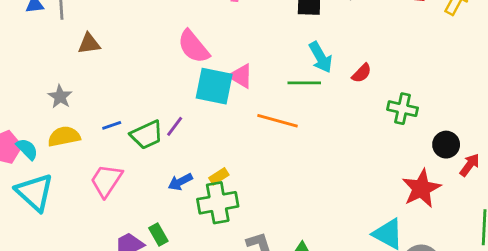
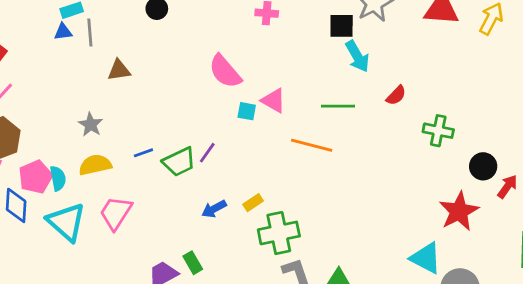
cyan arrow: (321, 57) -> (357, 56), moved
cyan square: (214, 86) -> (247, 111), size x0.5
cyan semicircle: (27, 149) -> (58, 178), turned 35
pink trapezoid: (106, 181) -> (116, 213), moved
green cross: (218, 203) -> (279, 233), moved

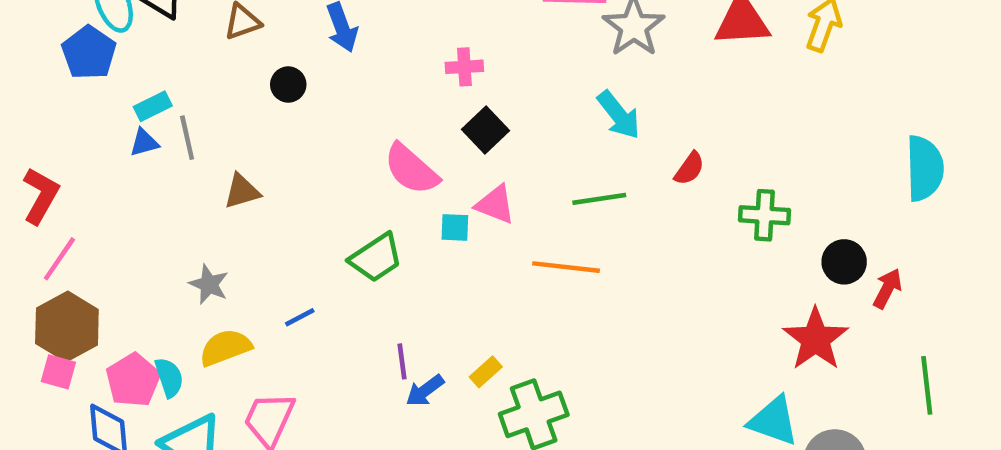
black square: (342, 26) -> (485, 130), moved, turned -36
purple line: (207, 153) -> (402, 361), moved, turned -35
green trapezoid: (179, 162) -> (376, 258), moved

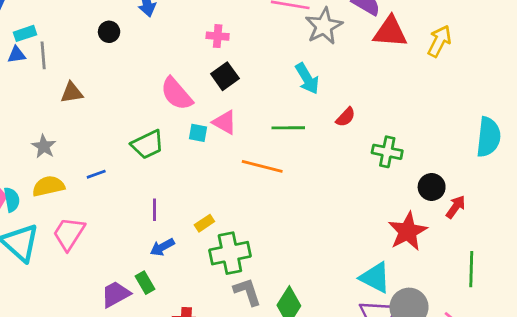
blue arrow: (425, 391) -> (162, 247), moved

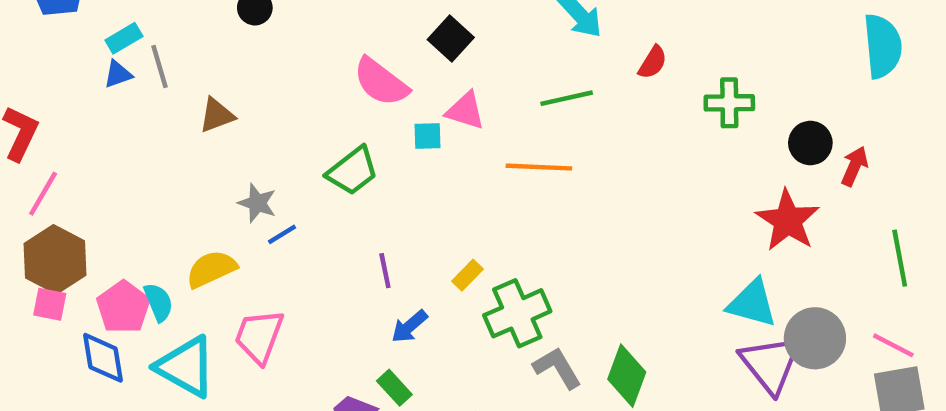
gray star: (44, 146) -> (257, 203), moved

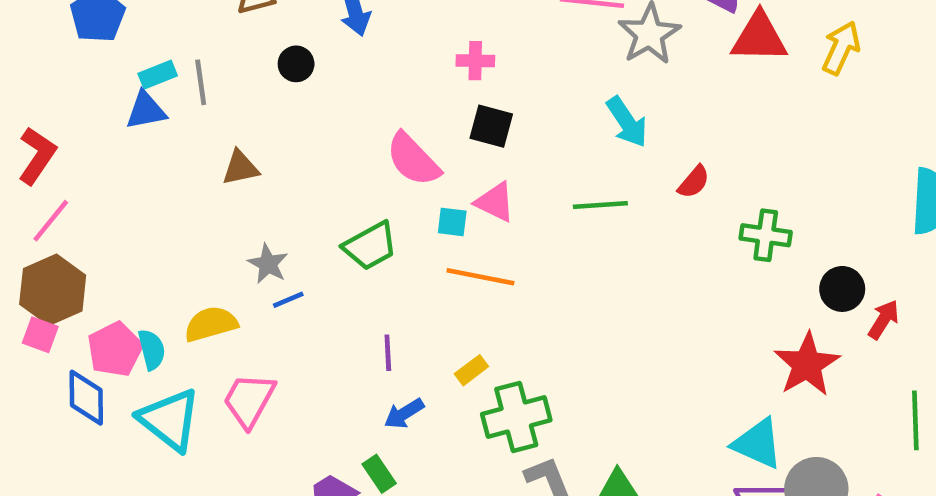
black square: (451, 39) -> (491, 126), turned -36
gray line: (160, 66) -> (201, 82), moved
blue triangle: (118, 74) -> (146, 111), size x1.4
orange line: (539, 167) -> (480, 277), moved

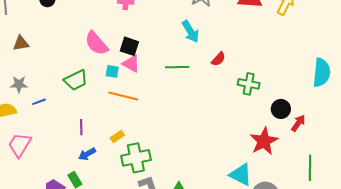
black square: (491, 126) -> (129, 46), moved
gray star: (268, 264) -> (19, 84), moved, turned -30

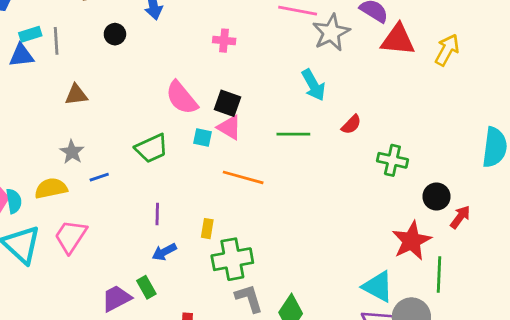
gray star: (19, 84) -> (72, 152), turned 30
orange line: (123, 96) -> (243, 177), moved
yellow rectangle: (117, 137) -> (207, 229), turned -48
green line: (310, 168) -> (439, 275), moved

